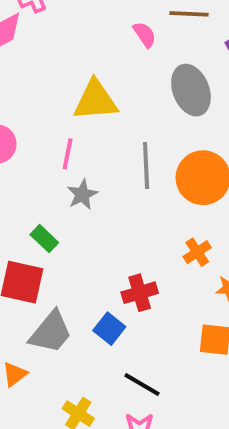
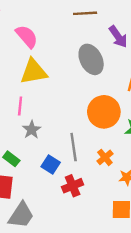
pink semicircle: (145, 35) -> (27, 36), moved, size x1.5
gray line: (146, 165) -> (74, 147), moved
blue square: (109, 329) -> (51, 164), moved

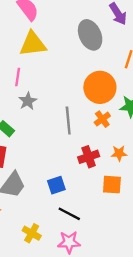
orange cross: (105, 157) -> (102, 119), moved
blue square: (51, 164) -> (56, 185), moved, turned 36
red cross: (73, 186) -> (89, 157), moved

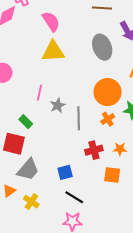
pink line: (18, 77) -> (40, 93), moved
gray star: (28, 101) -> (58, 105), moved
yellow cross: (32, 233) -> (31, 202), moved

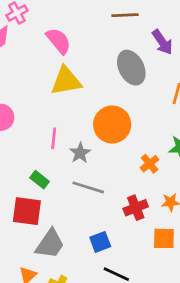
orange circle: (108, 92) -> (112, 125), moved
gray line: (79, 118) -> (88, 187), moved, turned -65

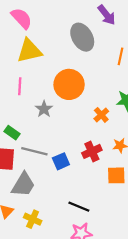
pink line: (54, 138) -> (20, 86), moved
gray line: (88, 187) -> (34, 151), moved
blue square: (100, 242) -> (61, 161), moved

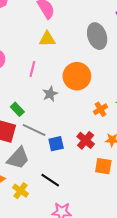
yellow triangle: (29, 51) -> (47, 39), size x0.7
red cross: (92, 151) -> (86, 140), turned -36
black line: (79, 207) -> (50, 180), moved

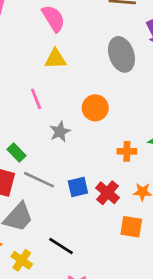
pink line: (32, 69) -> (36, 99), turned -35
orange circle: (77, 76) -> (95, 108), size x0.7
orange cross: (101, 109) -> (127, 151), turned 32
blue square: (56, 144) -> (78, 187), moved

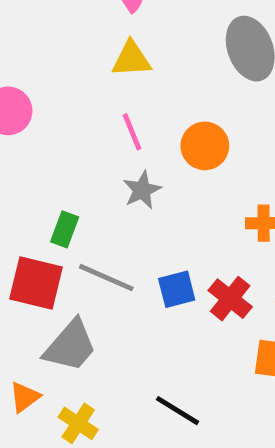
pink line: (36, 99) -> (132, 132), moved
green rectangle: (17, 152) -> (65, 229), turned 66
black line: (61, 246) -> (178, 411), moved

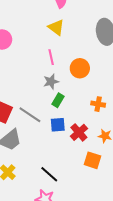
yellow triangle: (131, 59) -> (56, 27), turned 30
green rectangle: (65, 229) -> (58, 100), moved

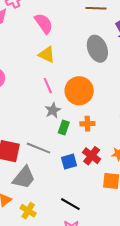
orange circle: (80, 68) -> (79, 91), size x1.4
orange cross: (98, 104) -> (87, 124), moved
blue square: (58, 125) -> (69, 162), moved

